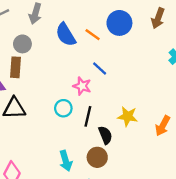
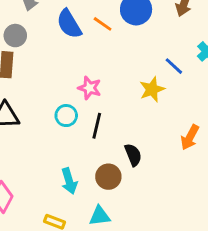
blue line: (100, 68) -> (174, 66), moved
yellow star: (128, 116) -> (152, 89), moved, turned -30
black semicircle: (105, 135) -> (133, 155), moved

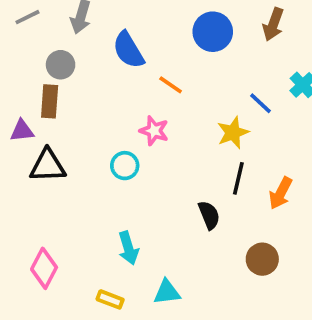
orange line: (103, 24) -> (171, 85), moved
black line: (97, 126) -> (238, 178), moved
brown circle: (108, 177) -> (262, 259), moved

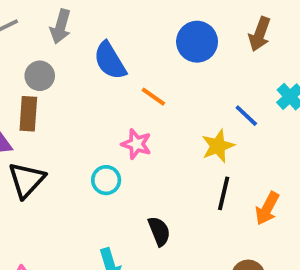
black triangle: (48, 166) -> (26, 180), turned -45
black semicircle: (209, 215) -> (159, 231), moved

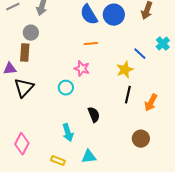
blue semicircle: (110, 61) -> (89, 15), moved
orange line: (153, 97) -> (91, 44), turned -40

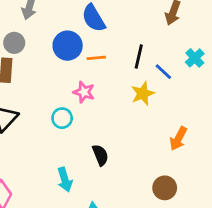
blue circle: (114, 15) -> (68, 46), moved
black line: (128, 95) -> (139, 57), moved

